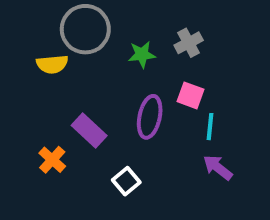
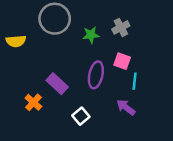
yellow semicircle: (52, 64) -> (16, 41), moved
purple arrow: (218, 167) -> (126, 107), moved

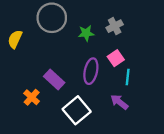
yellow semicircle: (16, 41) -> (15, 39), turned 120
pink square: (122, 61) -> (116, 58), turned 35
white square: (81, 116) -> (77, 110), size x1.6

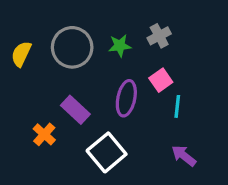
gray circle: (52, 18) -> (72, 47), moved
purple arrow: (119, 102) -> (184, 156), moved

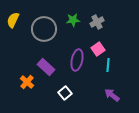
green star: (120, 46) -> (73, 20), moved
yellow semicircle: (21, 54) -> (13, 20), moved
white square: (107, 152) -> (65, 93), size x0.6

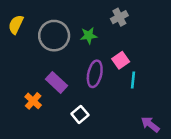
green star: (73, 20) -> (89, 36), moved
gray cross: (97, 22) -> (119, 17), moved
purple arrow: (112, 95) -> (150, 124), moved

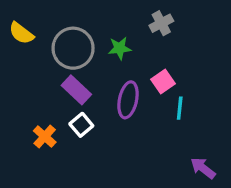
yellow semicircle: (16, 25) -> (21, 33), turned -78
purple rectangle: (57, 82) -> (76, 90), moved
white square: (80, 114) -> (81, 125), moved

